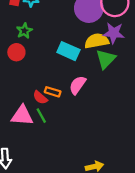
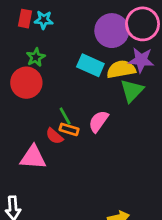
cyan rectangle: (68, 51) -> (90, 65), moved
red circle: (16, 52) -> (26, 83), size x1.5
green line: (41, 116) -> (65, 116), moved

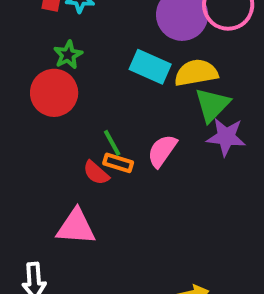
purple star: (141, 60) -> (226, 137), moved
pink triangle: (33, 157) -> (76, 227), moved

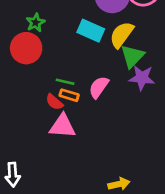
yellow semicircle: (196, 73) -> (122, 35), turned -44
green line: (112, 143) -> (65, 82), turned -48
pink triangle: (76, 227) -> (62, 126), moved

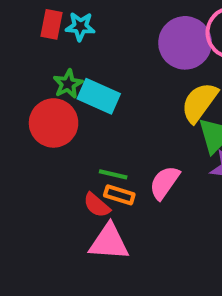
cyan rectangle: (91, 31) -> (99, 96), moved

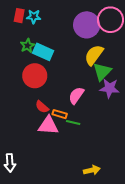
red circle: (54, 123) -> (35, 76), moved
green line: (113, 174) -> (73, 122), moved
orange rectangle: (119, 195) -> (60, 114), moved

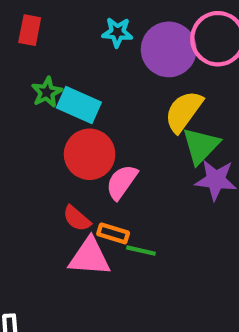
cyan star: (34, 17) -> (117, 32), moved
red circle: (35, 76) -> (90, 154), moved
pink semicircle: (76, 95) -> (122, 182), moved

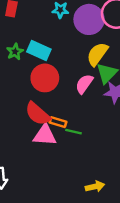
green star: (47, 92) -> (15, 52), moved
pink semicircle: (122, 182) -> (84, 84), moved
red semicircle: (77, 218) -> (38, 114), size x1.6

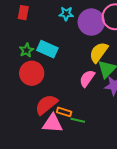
red circle: (45, 78) -> (32, 73), moved
red semicircle: (38, 114) -> (46, 105), turned 100

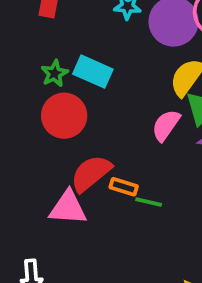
pink triangle: (53, 123) -> (68, 208), moved

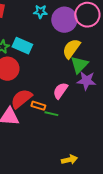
pink semicircle: (166, 125) -> (60, 91), moved

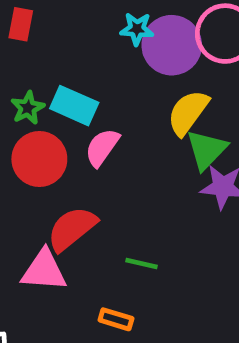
cyan star: (40, 12) -> (137, 29), moved
pink semicircle: (60, 91) -> (102, 147), moved
orange rectangle: (38, 106) -> (116, 319), moved

